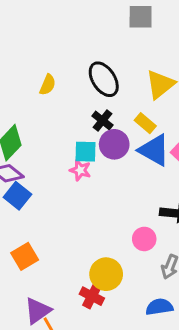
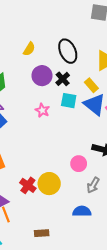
purple circle: (114, 144) -> (42, 76), moved
cyan square: (86, 152) -> (69, 101), moved
red cross: (92, 296) -> (28, 185), moved

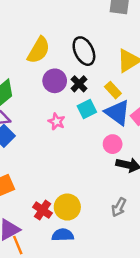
yellow semicircle: (29, 49) -> (39, 50), size x1.6
cyan square: (69, 101) -> (87, 109), turned -35
pink circle: (79, 164) -> (113, 144), moved
blue semicircle: (82, 211) -> (63, 235), moved

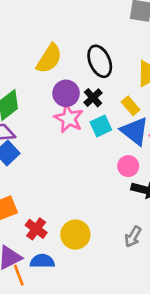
pink star: (57, 121) -> (69, 118), moved, size x1.5
red cross: (43, 210) -> (36, 229), moved
blue semicircle: (63, 235) -> (42, 261), moved

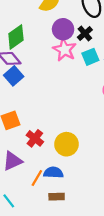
blue semicircle: (42, 261) -> (53, 173), moved
orange line: (19, 275) -> (37, 178), moved, turned 49

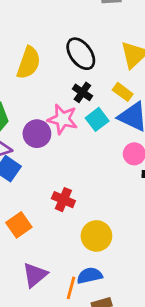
purple circle: (63, 29) -> (37, 134), moved
red cross: (35, 138) -> (63, 200), moved

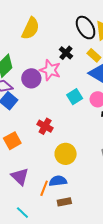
black ellipse: (81, 54) -> (86, 28), moved
cyan square: (97, 119) -> (75, 97), moved
purple triangle: (35, 275) -> (20, 177), turned -42

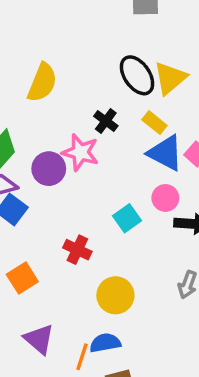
cyan square: (75, 97) -> (127, 218), moved

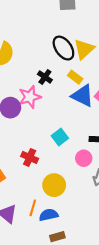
pink star: (80, 152) -> (30, 97), turned -30
pink circle: (165, 198) -> (84, 158), moved
orange line: (82, 357) -> (33, 208), moved

